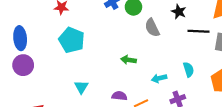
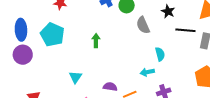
cyan pentagon: (72, 40) -> (52, 35), moved
green arrow: (129, 60) -> (96, 41), moved, turned 80
cyan semicircle: (189, 70) -> (160, 54), moved

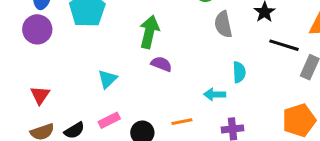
green arrow: (96, 41) -> (149, 32), size x1.5
purple semicircle: (110, 87) -> (161, 64), moved

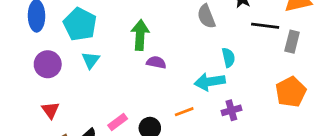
purple circle: (37, 29) -> (48, 64), moved
cyan triangle: (108, 79) -> (91, 60), moved
cyan arrow: (215, 94) -> (210, 82), size x1.5

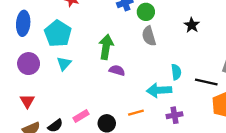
gray semicircle: (206, 16) -> (149, 36), moved
black line: (265, 26) -> (206, 82), moved

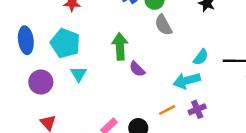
purple semicircle: (117, 70) -> (137, 69), turned -140
cyan semicircle: (176, 72) -> (201, 57), turned 56
purple cross: (175, 115) -> (197, 109), moved

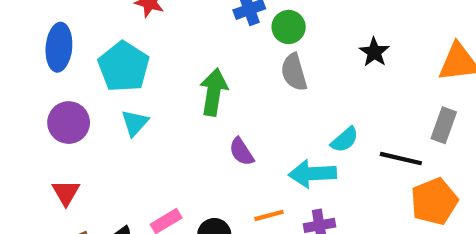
purple semicircle: (137, 69) -> (241, 152), moved

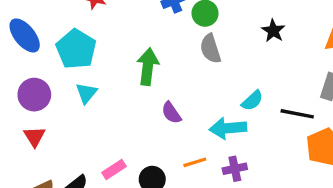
blue ellipse: (59, 47) -> (25, 35), turned -42
red triangle: (66, 193) -> (34, 137), moved

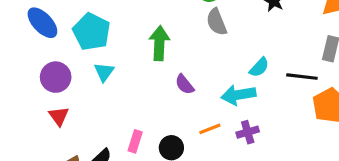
pink rectangle: (114, 170) -> (135, 141), turned -35

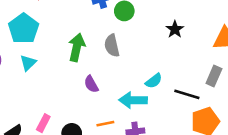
gray semicircle: (217, 22) -> (112, 46), moved

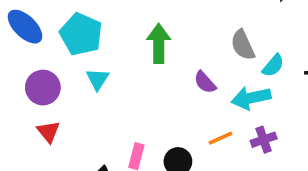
gray semicircle: (112, 46) -> (243, 45), moved
purple semicircle: (91, 84) -> (205, 82), moved

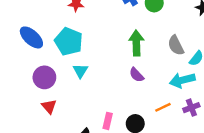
green arrow: (159, 43) -> (136, 43), moved
purple semicircle: (205, 82) -> (137, 75), moved

